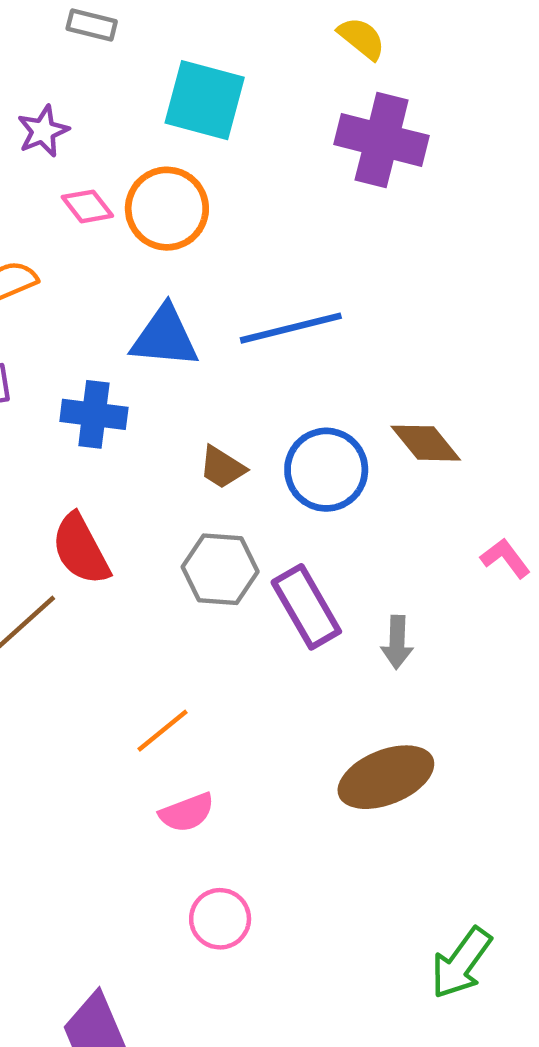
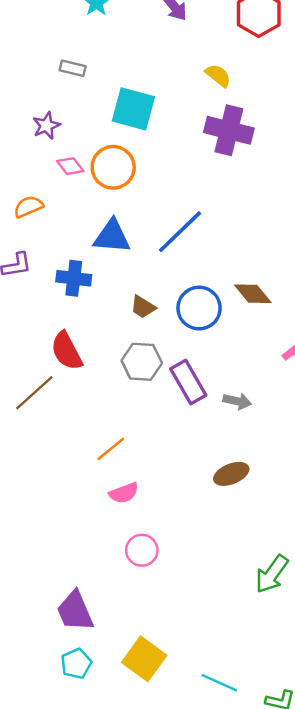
blue line: (291, 328) -> (180, 232), turned -30
gray arrow: (397, 642) -> (237, 401), turned -80
brown ellipse: (386, 777) -> (231, 474), size x0.7

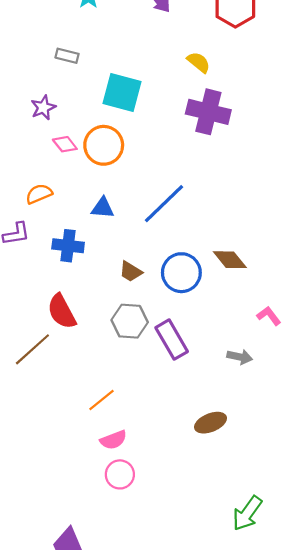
orange semicircle: (28, 207) -> (39, 194), moved
blue triangle: (112, 236) -> (103, 208), size x0.7
gray arrow: (237, 401) -> (240, 357), moved
pink circle: (142, 550) -> (120, 474), moved

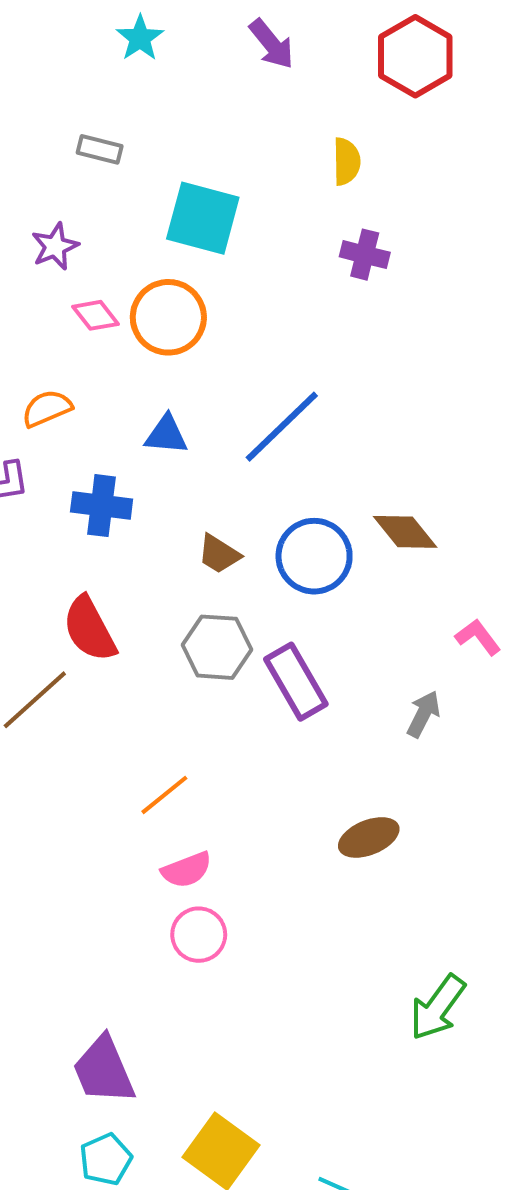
yellow semicircle: (199, 62) -> (346, 161), turned 50
purple cross: (208, 112) -> (365, 255), size x0.6
gray arrow: (240, 357) -> (423, 714), turned -75

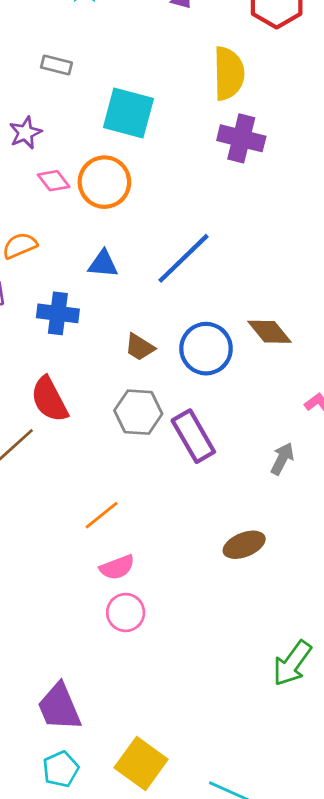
yellow semicircle: (346, 161) -> (229, 73), size x1.6
purple cross: (365, 255) -> (241, 138), size x1.4

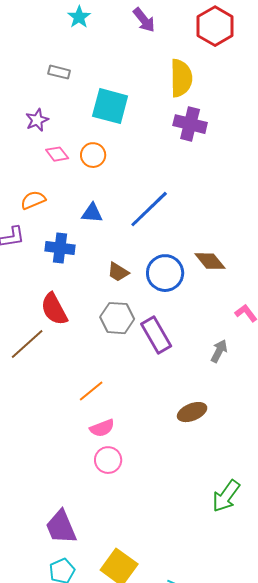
orange circle: (104, 182) -> (93, 155), size x0.7

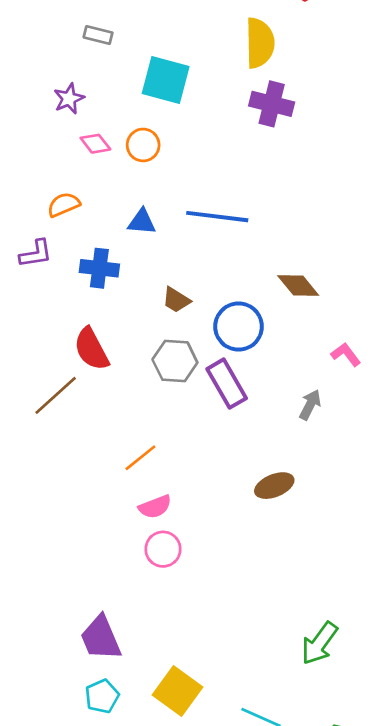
blue line: (149, 209) -> (217, 217), turned 51
blue circle: (165, 273) -> (239, 327), moved
green arrow: (226, 496) -> (319, 643), moved

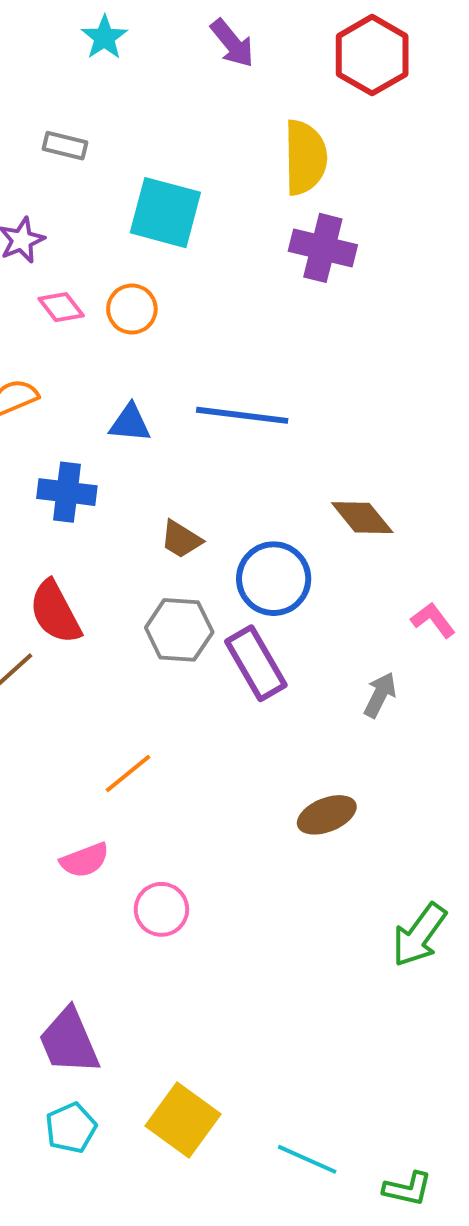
pink semicircle: (155, 507) -> (85, 860), moved
green arrow: (319, 643) -> (419, 935), moved

